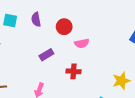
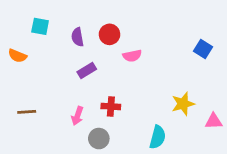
purple semicircle: (36, 19) -> (77, 37), moved
red cross: (73, 71) -> (111, 106), moved

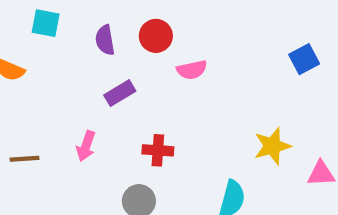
blue square: (203, 49) -> (304, 59), turned 30
pink arrow: (77, 116) -> (86, 146), moved

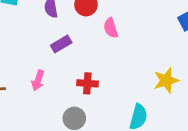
pink semicircle: (192, 70) -> (111, 28), turned 84

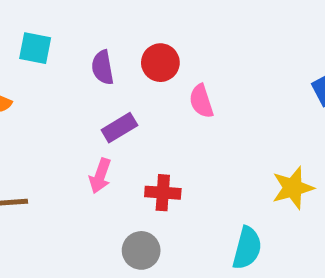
pink arrow: (38, 80) -> (100, 176), moved

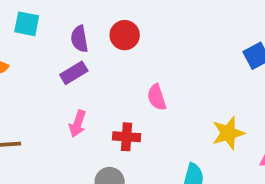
pink semicircle: (201, 101) -> (157, 97), moved
purple rectangle: (119, 128) -> (74, 73), moved

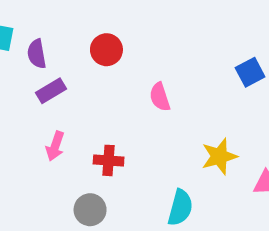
purple semicircle: (79, 39) -> (37, 54), moved
pink semicircle: (157, 97) -> (160, 97), moved

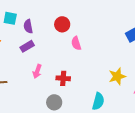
purple rectangle: (51, 91) -> (27, 46), moved
pink semicircle: (160, 97) -> (76, 43), moved

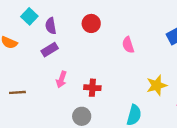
cyan square: (10, 18) -> (29, 16), turned 32
pink semicircle: (76, 43) -> (128, 45), moved

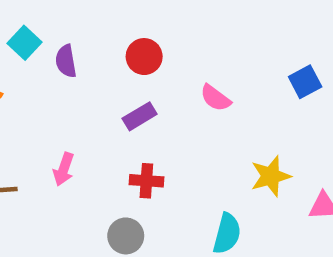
pink semicircle: (128, 45) -> (215, 98), turned -35
purple rectangle: (50, 50) -> (140, 116), moved
pink arrow: (61, 79) -> (64, 169), moved

